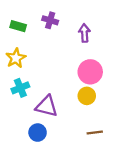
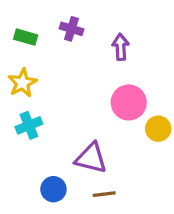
yellow circle: (87, 96) -> (158, 129), moved
purple triangle: (47, 106) -> (91, 158), moved
brown line: (95, 133) -> (104, 194), moved

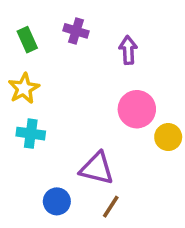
green rectangle: (26, 37) -> (27, 40), turned 50
cyan cross: (29, 125) -> (31, 134), turned 30
brown line: (104, 194) -> (111, 207), turned -50

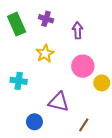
green rectangle: (27, 40) -> (17, 24), size x1.5
yellow star: (24, 88) -> (45, 53), moved
brown line: (111, 207) -> (84, 125), moved

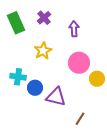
purple cross: (46, 19) -> (44, 18), turned 32
blue circle: (34, 122) -> (35, 88), moved

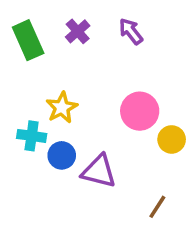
purple arrow: (74, 29) -> (131, 31), moved, turned -35
yellow star: (43, 51) -> (62, 108), moved
brown line: (80, 119) -> (157, 207), moved

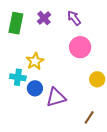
green rectangle: (28, 40) -> (16, 23), turned 35
pink circle: (140, 111) -> (80, 47), moved
purple triangle: (99, 171) -> (56, 97), turned -30

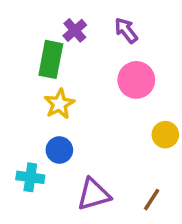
green rectangle: (16, 23) -> (51, 59), moved
cyan cross: (18, 77) -> (30, 177), moved
purple triangle: (56, 97) -> (94, 194), moved

